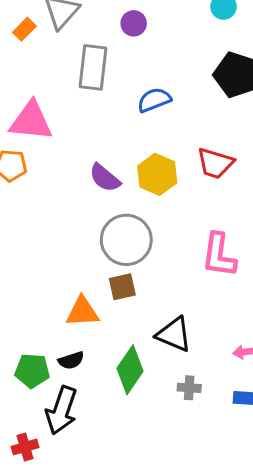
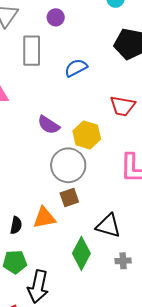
yellow hexagon: (157, 174) -> (87, 135), moved
black semicircle: (71, 360) -> (16, 225), moved, turned -54

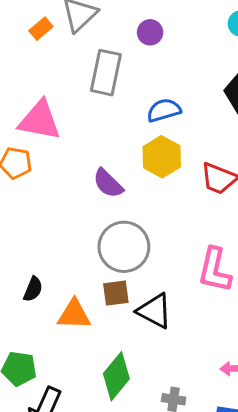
yellow hexagon: (87, 135) -> (162, 157), moved
black semicircle: (16, 225) -> (33, 289), moved
black triangle: (108, 226) -> (154, 311), moved

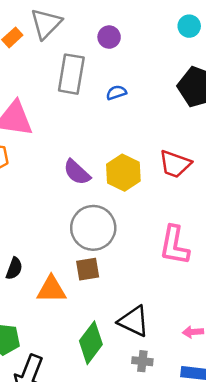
blue semicircle: (164, 110) -> (116, 93), moved, size x0.7
yellow hexagon: (162, 157) -> (123, 173), moved
black triangle: (154, 311) -> (134, 321), moved

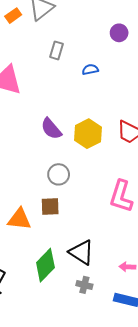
purple circle: (109, 37) -> (119, 33), moved
gray rectangle: (71, 74) -> (56, 50), size x0.6
gray circle: (93, 228) -> (59, 174), size x0.6

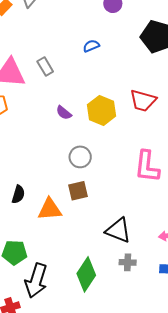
gray rectangle: (56, 50) -> (45, 67), moved, turned -36
purple semicircle: (51, 129) -> (64, 113), size x0.7
green diamond: (45, 265) -> (86, 274), moved

